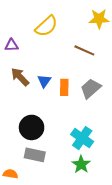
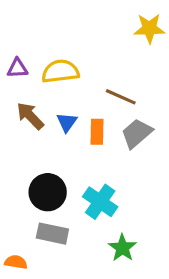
yellow semicircle: (46, 26) -> (60, 71), moved, turned -145
brown line: (84, 50) -> (121, 97), moved
cyan cross: (82, 138) -> (100, 202), moved

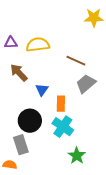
blue triangle: (67, 122) -> (42, 90), moved
orange rectangle: (97, 132) -> (61, 104), moved
gray rectangle: (52, 234) -> (21, 145), moved, turned 60

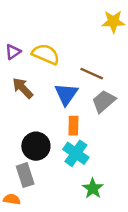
purple triangle: (11, 43) -> (13, 52), turned -32
yellow semicircle: (38, 45) -> (46, 54), turned 30
blue triangle: (42, 90) -> (66, 94), moved, size x1.5

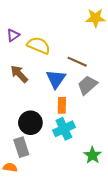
purple triangle: (13, 52) -> (13, 35), moved
cyan cross: (76, 153) -> (64, 129), turned 30
green star: (93, 188) -> (92, 155), moved

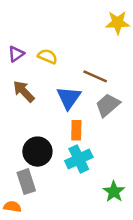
purple triangle: (13, 35) -> (16, 54), moved
yellow semicircle: (39, 45) -> (47, 56), size x0.7

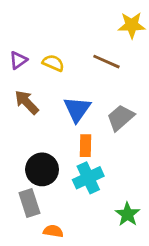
brown line: (95, 76) -> (106, 62), moved
orange semicircle: (12, 207) -> (53, 231), moved

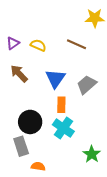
cyan cross: (88, 178) -> (63, 128), turned -30

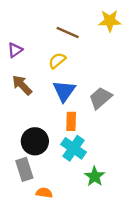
brown line: (77, 44) -> (68, 32), moved
yellow semicircle: (38, 45) -> (57, 61), moved, turned -63
green star: (92, 154) -> (95, 176), moved

